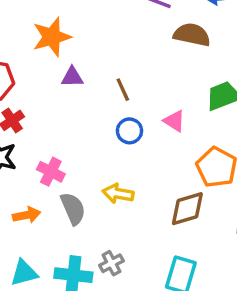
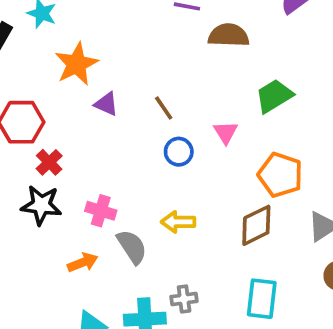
purple triangle: (72, 77) -> (106, 104), turned 35
pink triangle: (174, 121) -> (226, 132), turned 35
gray cross: (111, 263) -> (184, 299), turned 30

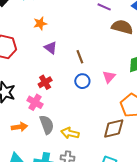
orange star: (77, 64) -> (40, 23), size x0.6
red cross: (49, 162) -> (45, 82), moved
yellow arrow: (178, 222) -> (70, 133), moved

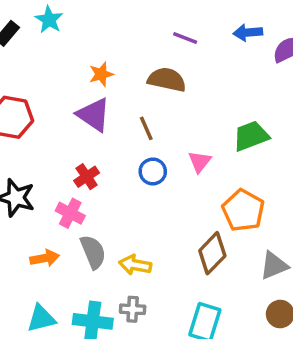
orange star: (40, 23) -> (101, 74), moved
brown semicircle: (122, 27) -> (167, 80), moved
purple triangle: (51, 48) -> (94, 115), size x1.5
brown diamond: (114, 129) -> (212, 253), turned -30

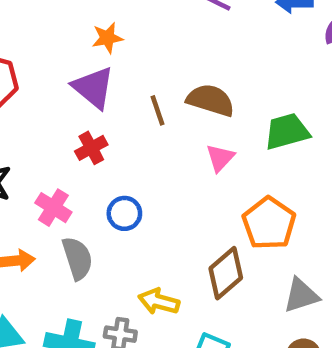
brown semicircle: (167, 80) -> (211, 100), moved
blue circle: (153, 171) -> (124, 213), moved
red cross: (87, 177) -> (91, 148), moved
yellow arrow: (135, 265) -> (159, 302), moved

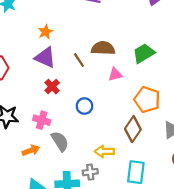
pink triangle: (220, 158) -> (115, 75), turned 48
blue circle: (124, 213) -> (84, 106), moved

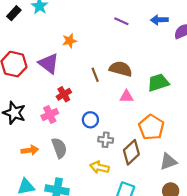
purple triangle: (45, 57) -> (49, 63), moved
pink cross: (42, 120) -> (50, 114), moved, turned 35
gray cross: (90, 172) -> (106, 140), moved

